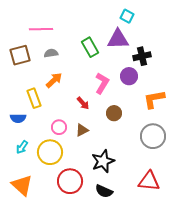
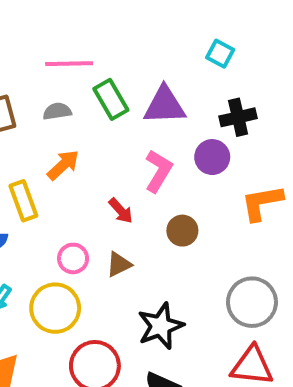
cyan square: (127, 16) -> (220, 54), moved
pink line: (41, 29) -> (69, 64), moved
purple triangle: (118, 39) -> (164, 105), moved
green rectangle: (90, 47) -> (111, 99), moved
gray circle: (153, 136) -> (252, 302), moved

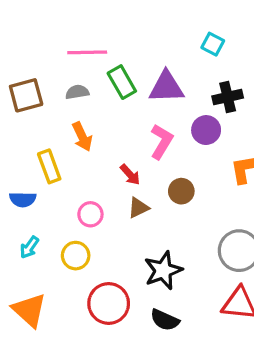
orange arrow: (63, 165) -> (82, 137), turned 108
brown triangle: (119, 264) -> (138, 208), moved
yellow circle: (55, 308) -> (76, 256), size x0.7

